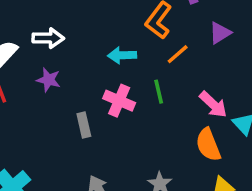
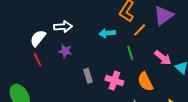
purple triangle: (220, 33) -> (163, 15), size x1.5
pink cross: (119, 101) -> (114, 81), moved
orange semicircle: (208, 145) -> (145, 82), moved

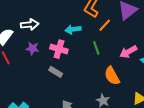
pink arrow: (163, 58) -> (128, 52), turned 114
gray rectangle: (88, 76) -> (56, 72), turned -40
pink cross: (114, 81) -> (59, 49), moved

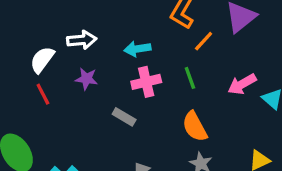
cyan arrow: (73, 29) -> (137, 49), moved
pink cross: (59, 49) -> (146, 82), moved, turned -30
orange semicircle: (112, 76) -> (195, 127), moved

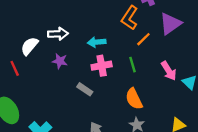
pink arrow: (242, 84) -> (169, 71), turned -96
red line: (43, 94) -> (15, 68), moved

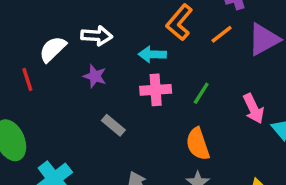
orange L-shape: (130, 18) -> (179, 22), moved
orange line: (143, 39) -> (222, 34), moved
green line: (132, 65) -> (201, 93), turned 42
gray rectangle: (85, 89) -> (113, 125), moved

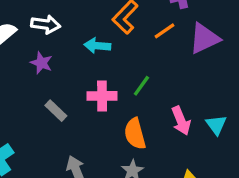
pink cross: (156, 90) -> (102, 96), moved
pink arrow: (254, 109) -> (181, 121), moved

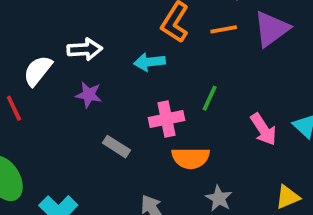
orange line: (165, 31) -> (224, 29), turned 35
orange semicircle: (135, 134) -> (191, 158), moved, turned -64

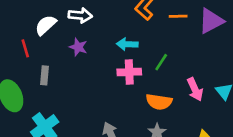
cyan arrow: (149, 62) -> (127, 44), moved
gray rectangle: (116, 147) -> (45, 75), moved, turned 54
orange semicircle: (191, 158) -> (159, 102), moved

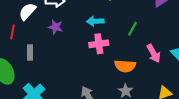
red line: (25, 48) -> (12, 32), turned 32
green line: (161, 62) -> (133, 29), moved

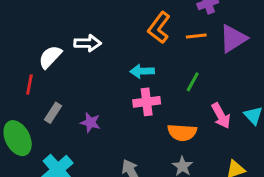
purple star: (55, 27) -> (90, 123), moved
gray rectangle: (30, 52) -> (53, 113), turned 32

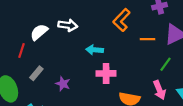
orange line: (196, 36) -> (147, 39), moved
cyan arrow: (142, 71) -> (95, 50), moved
green line: (193, 82) -> (165, 64), moved

